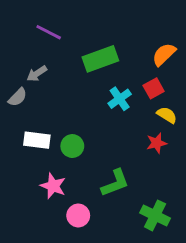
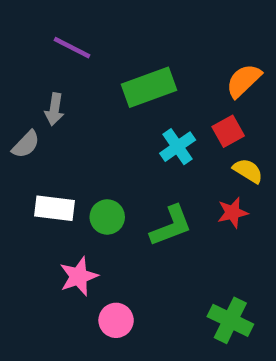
gray arrow: (37, 74) -> (54, 109), turned -48
green L-shape: (115, 183) -> (171, 226), moved
pink star: (53, 186) -> (79, 276), turned 30

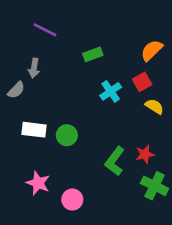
green rectangle: (149, 87) -> (93, 54), size x0.6
red star: (233, 213) -> (145, 154), moved
green L-shape: (171, 226) -> (115, 161), moved, turned 148
pink star: (79, 276) -> (38, 183), moved, turned -30
green cross: (230, 320) -> (154, 186), moved

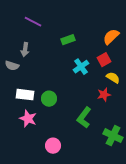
gray semicircle: (16, 90) -> (12, 66), turned 64
red star: (145, 154) -> (104, 95), moved
pink star: (38, 183) -> (28, 119), moved

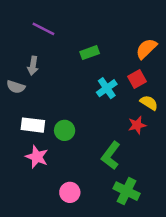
green cross: (113, 136) -> (127, 191), moved

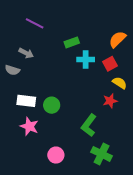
gray arrow: (33, 66) -> (26, 53), turned -72
cyan cross: (107, 88) -> (86, 59), moved, turned 35

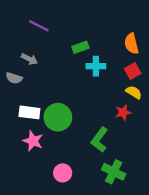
orange semicircle: (117, 39) -> (131, 44), turned -60
red square: (110, 64) -> (133, 71), moved
green circle: (52, 105) -> (58, 117), size x1.5

